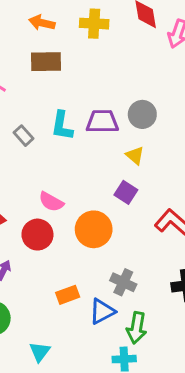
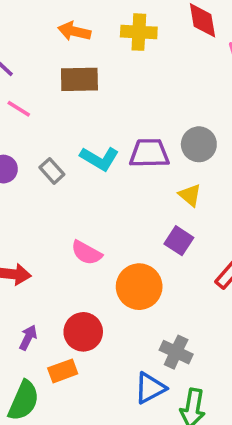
cyan L-shape: (62, 126) -> (99, 159), turned -68
red circle: (37, 235) -> (83, 332), moved
orange rectangle: (68, 295) -> (63, 371), moved

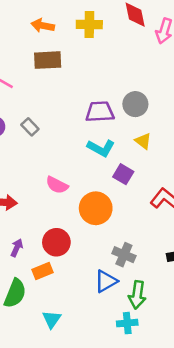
cyan L-shape: (99, 159) -> (101, 148), moved
yellow triangle: (190, 195) -> (143, 141), moved

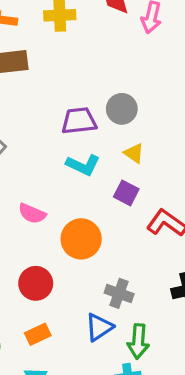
purple square: (123, 174) -> (126, 193), moved
orange rectangle: (43, 271) -> (38, 334), moved

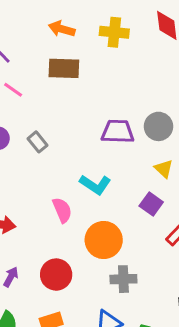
cyan L-shape: (83, 165) -> (95, 185), moved
pink semicircle: (32, 214) -> (62, 210), turned -145
gray cross: (119, 293) -> (123, 279), moved, turned -30

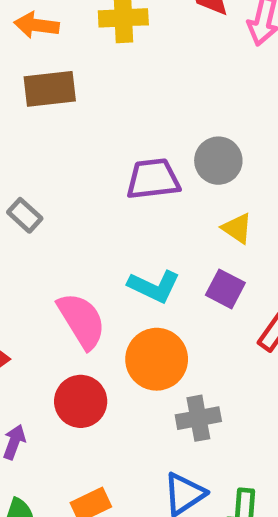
cyan L-shape: (95, 185) -> (154, 286), moved
pink semicircle: (62, 210) -> (82, 321), size x1.4
red circle: (56, 275) -> (81, 401), moved

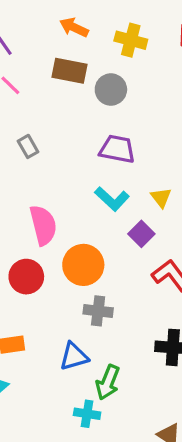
gray circle: (218, 161) -> (111, 90), moved
cyan L-shape: (154, 286) -> (112, 199), moved

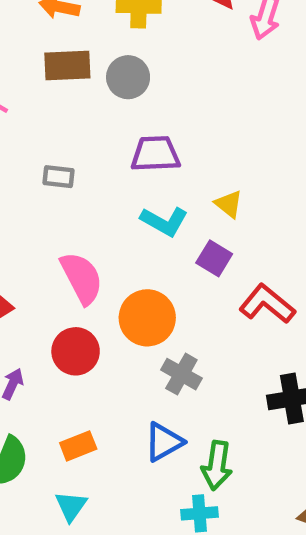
gray rectangle: (28, 146) -> (58, 177), moved, turned -40
gray cross: (98, 311) -> (181, 374), turned 36

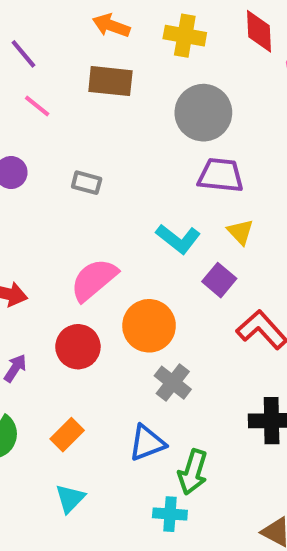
gray circle: (128, 77) -> (203, 113), moved, size x1.4
purple trapezoid: (155, 154) -> (221, 175), moved
pink semicircle: (82, 278) -> (94, 280), turned -111
orange rectangle: (78, 446) -> (67, 435), turned -32
cyan triangle: (71, 506) -> (70, 498), moved

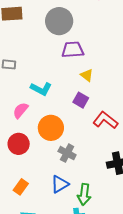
cyan L-shape: (178, 239) -> (41, 89), moved
pink semicircle: (94, 280) -> (21, 110), size x0.7

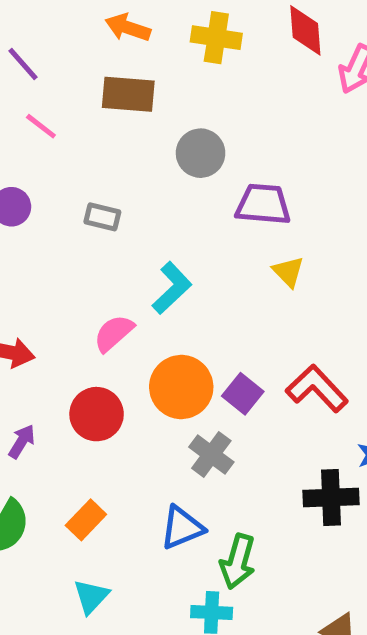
gray circle: (59, 21) -> (201, 153), moved, size x0.7
cyan L-shape: (41, 89) -> (172, 288), turned -80
purple square: (81, 100) -> (243, 394), moved

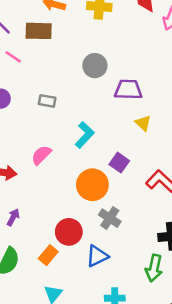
brown rectangle: (128, 94) -> (39, 31), moved
pink semicircle: (114, 333) -> (41, 155), moved
purple square: (243, 394) -> (119, 163), moved
red circle: (97, 414) -> (69, 232), moved
green arrow: (238, 561) -> (154, 268), moved

